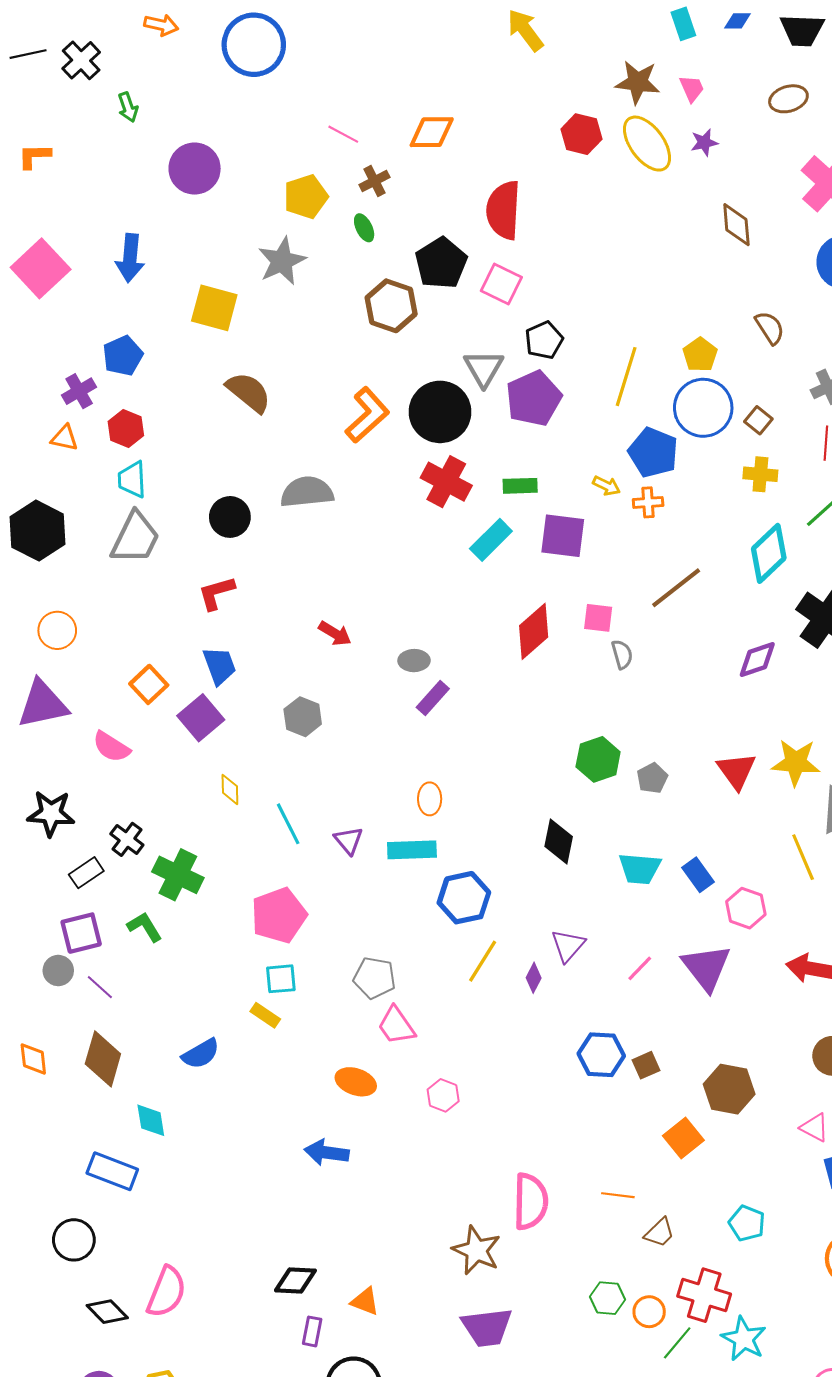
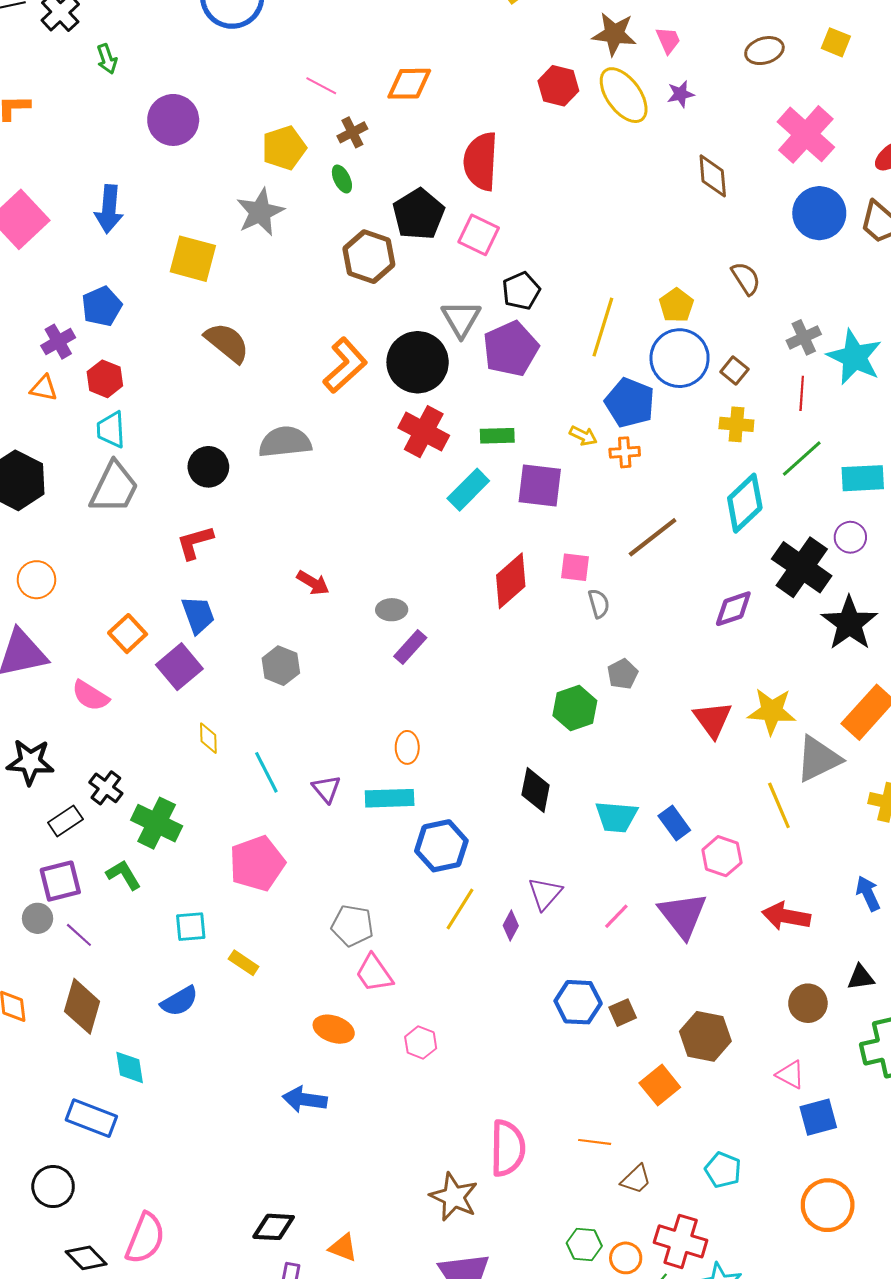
gray pentagon: (652, 778) -> (623, 674), moved
cyan square: (281, 979) -> (191, 927), moved

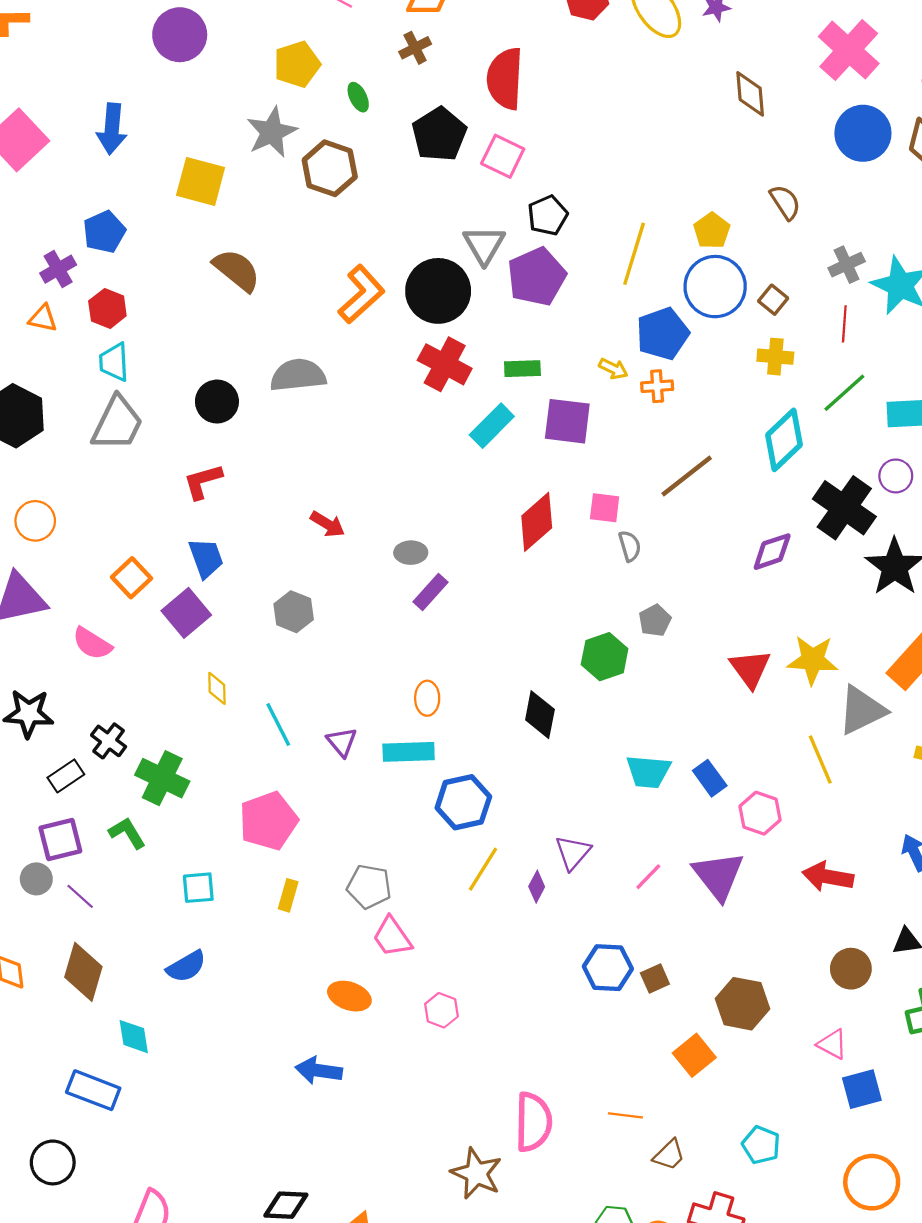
brown cross: (352, 132) -> (415, 48), moved
brown hexagon: (369, 257) -> (330, 168), moved
blue pentagon: (630, 403) -> (663, 334), turned 30
black diamond: (536, 790) -> (540, 715), moved
yellow rectangle: (244, 963) -> (288, 895), moved, turned 72

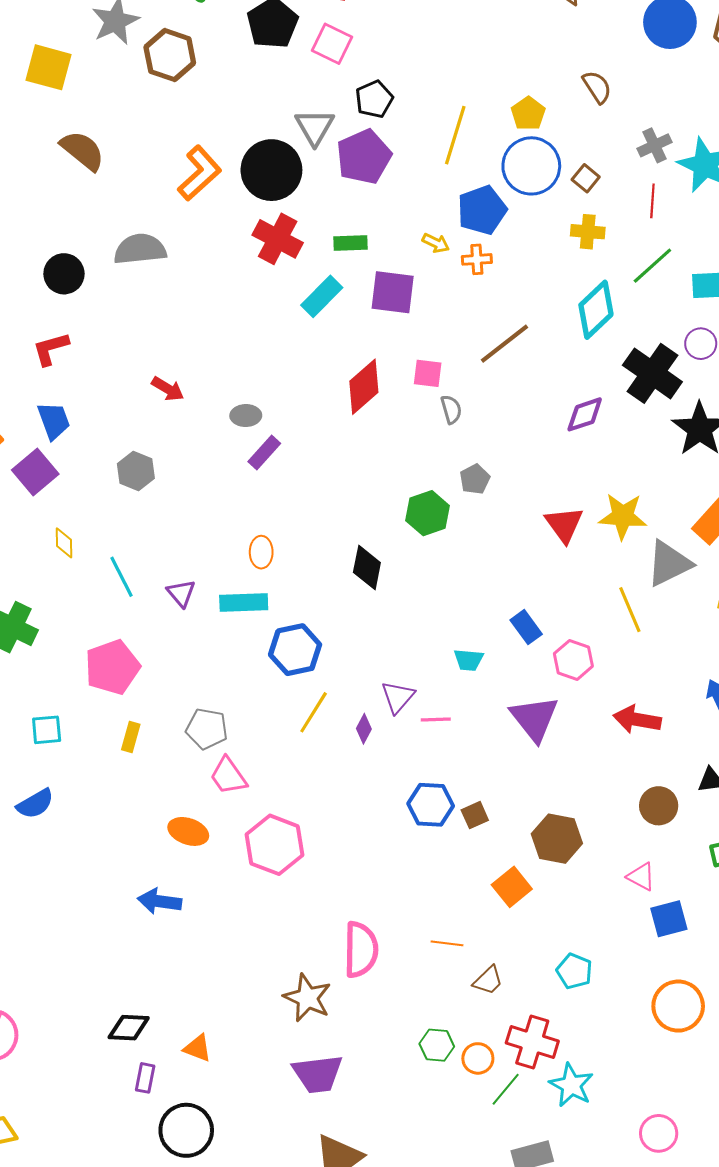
cyan trapezoid: (648, 772) -> (469, 660), moved, size x0.7
pink line: (648, 877) -> (436, 720), moved, turned 44
pink hexagon: (441, 1010) -> (275, 845), size x1.8

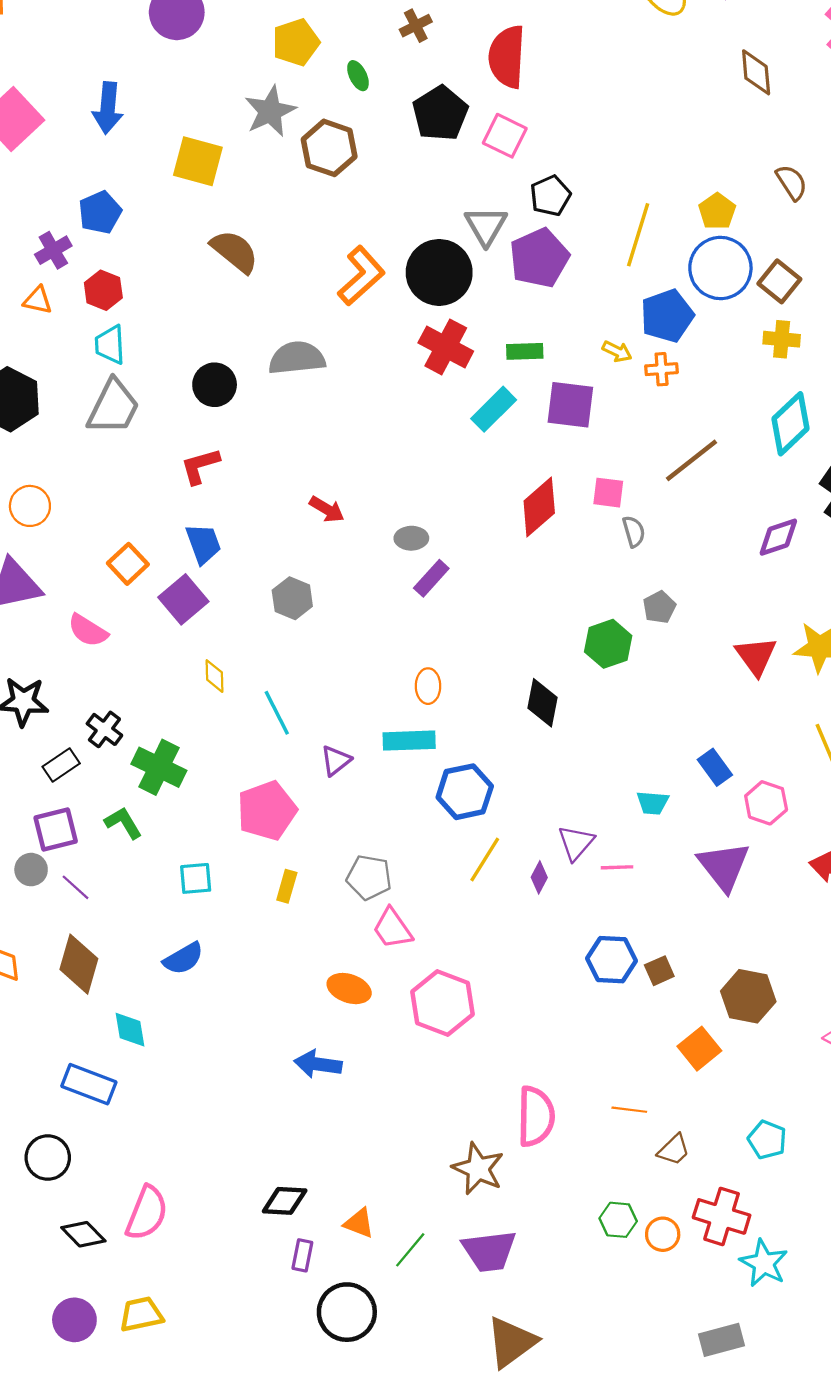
brown square: (586, 178) -> (779, 281), size x1.4
purple triangle: (181, 593) -> (336, 761), moved, turned 32
green line: (506, 1089) -> (410, 1250), moved

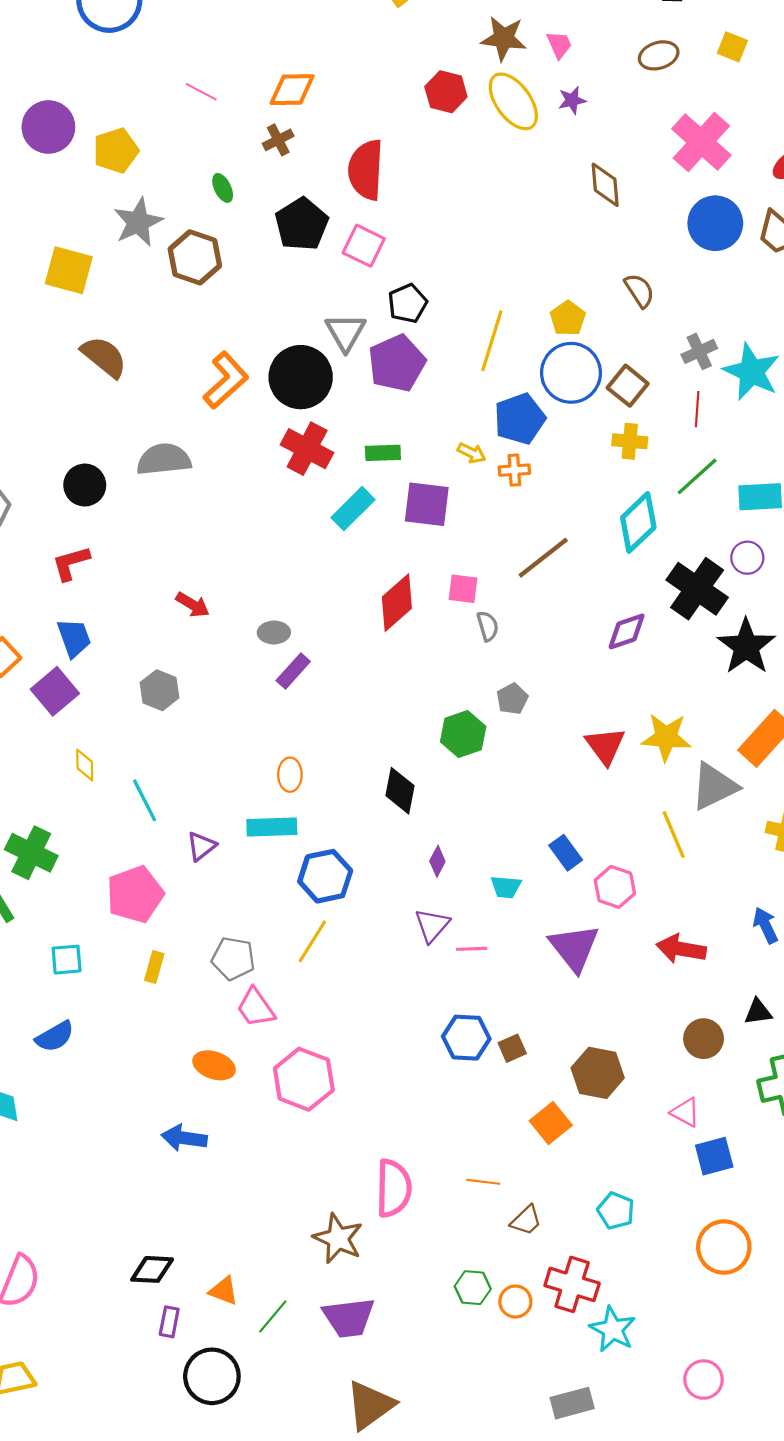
yellow pentagon: (296, 42) -> (116, 151), moved
yellow line: (485, 860) -> (312, 941), moved
purple diamond: (539, 877) -> (437, 861), moved

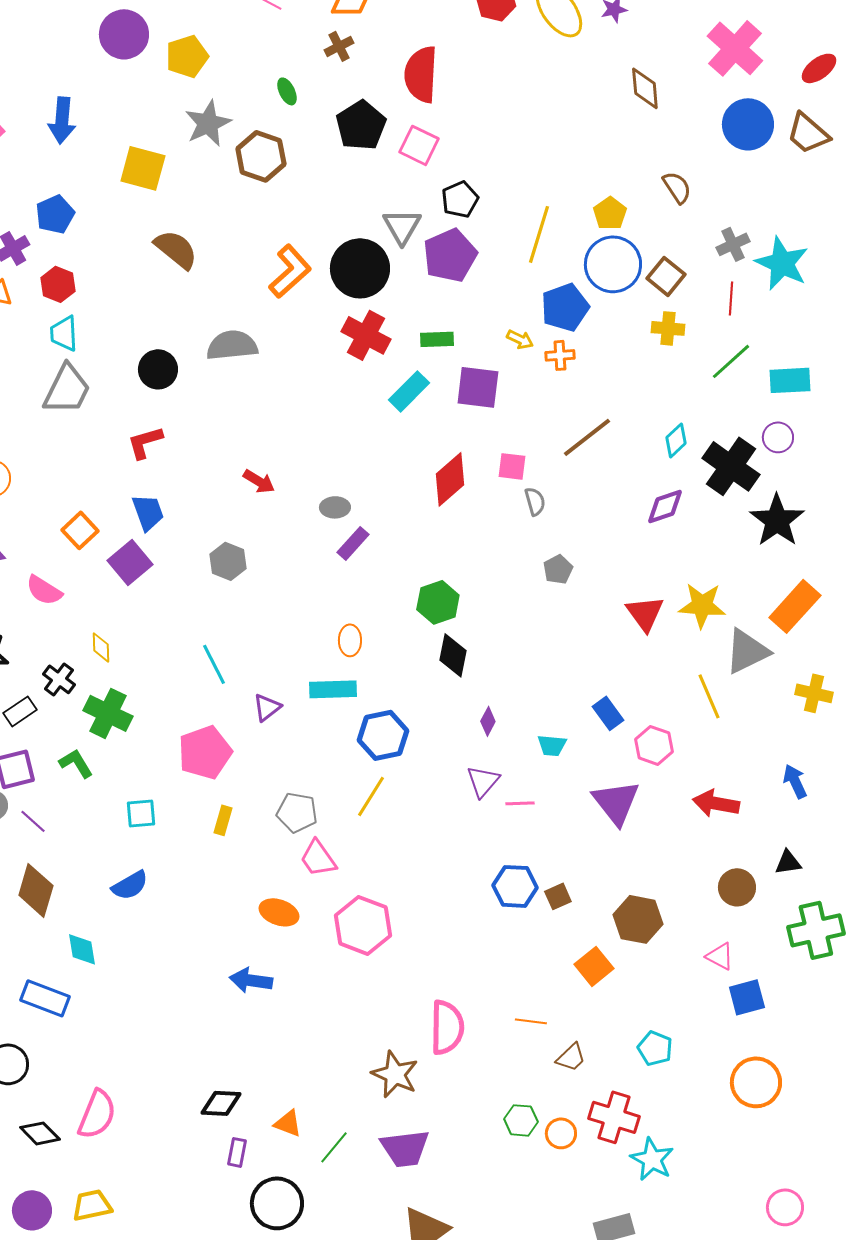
cyan diamond: (638, 522) -> (676, 440), moved, size x0.6
green hexagon: (463, 734) -> (438, 602), moved
yellow diamond: (85, 765) -> (101, 647), moved
pink circle: (704, 1380) -> (785, 1207), moved

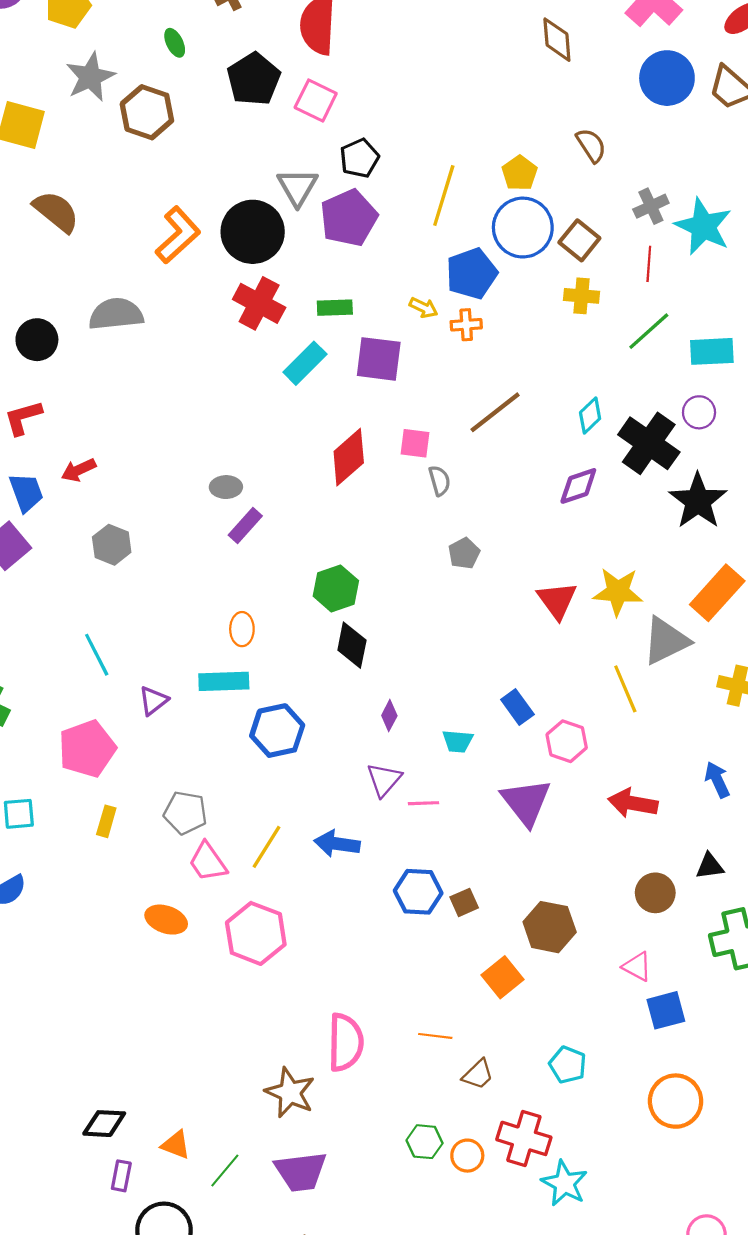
red arrow: (259, 481) -> (79, 470), moved, turned 124
yellow line: (371, 796) -> (267, 847), moved
blue arrow: (251, 980) -> (337, 844), moved

